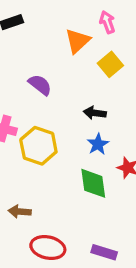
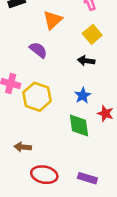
orange triangle: (78, 41) -> (53, 20), moved
black arrow: (95, 113) -> (86, 61), moved

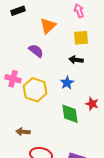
yellow square: (92, 34) -> (81, 38), turned 35
blue star: (83, 95) -> (67, 83), moved

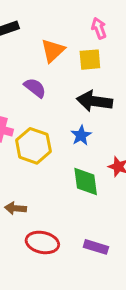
yellow square: (81, 38) -> (90, 60), moved
black arrow: (76, 60) -> (94, 101), size x1.6

